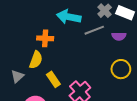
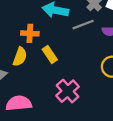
yellow rectangle: (53, 79) -> (50, 54), moved

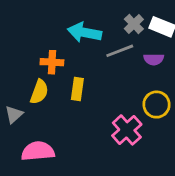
yellow rectangle: (50, 54) -> (77, 89), turned 42
pink cross: (68, 91) -> (127, 130), moved

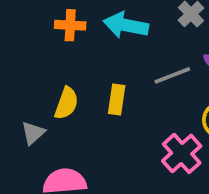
gray line: (120, 51) -> (172, 75), moved
orange cross: (52, 62) -> (70, 25), moved

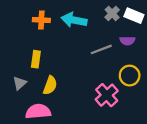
yellow rectangle: (117, 100) -> (36, 59), moved
yellow semicircle: (66, 103) -> (50, 85), moved

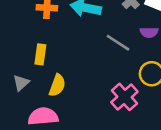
gray line: (101, 49) -> (118, 43), turned 54

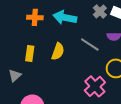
yellow semicircle: (57, 85) -> (58, 51), moved

